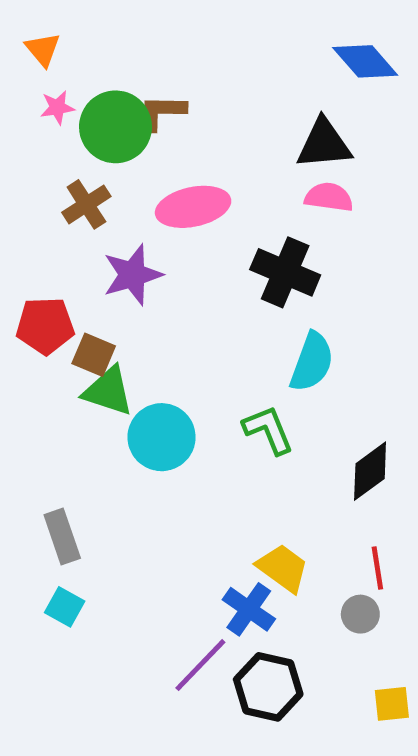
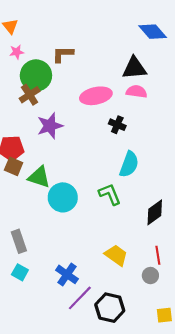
green circle: (115, 127) -> (36, 75), moved
pink ellipse: (193, 207) -> (96, 96), moved
black cross: (285, 272) -> (117, 125), size x0.6
brown square: (94, 355) -> (14, 166), moved
blue cross: (249, 609) -> (67, 274), moved

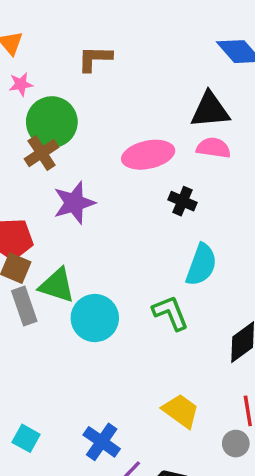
brown L-shape: (63, 54) -> (95, 58), moved
gray rectangle: (19, 241) -> (24, 306), moved

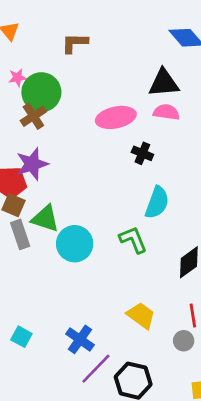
pink star: (21, 84) -> (17, 78), moved
purple star: (74, 203) -> (32, 164), moved

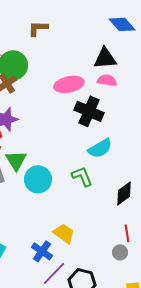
black cross: (142, 153) -> (89, 111), size x1.8
cyan semicircle: (157, 203) -> (100, 148), turned 40
green triangle: (45, 218) -> (16, 160), turned 40
yellow trapezoid: (141, 315) -> (64, 233), moved

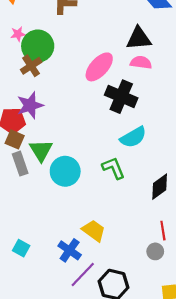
pink ellipse: (69, 84) -> (99, 67), turned -36

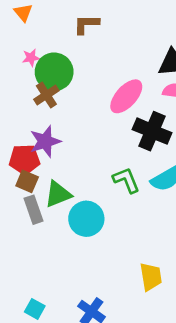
green triangle: (41, 150) -> (58, 194), turned 40
green L-shape: (113, 168) -> (126, 180), moved
yellow trapezoid: (94, 231) -> (151, 277), moved, turned 45

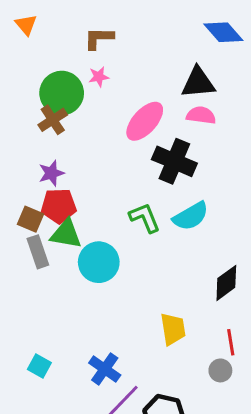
pink star: (31, 58) -> (99, 77), moved
purple star: (45, 141) -> (51, 173), size x0.7
red pentagon: (24, 159) -> (59, 206), moved
green triangle: (58, 194) -> (66, 234), turned 32

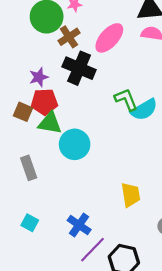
brown cross: (53, 120) -> (69, 37), moved
black cross: (174, 161) -> (79, 68), moved
green L-shape: (145, 218) -> (126, 100), moved
gray rectangle: (38, 252) -> (29, 168), moved

